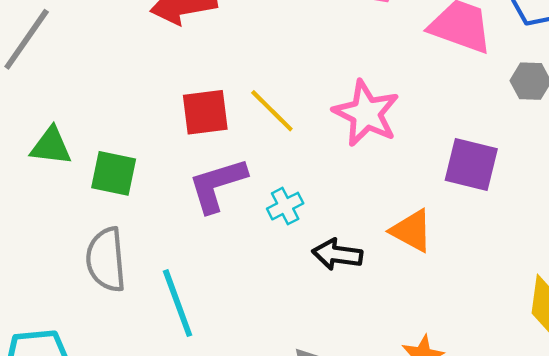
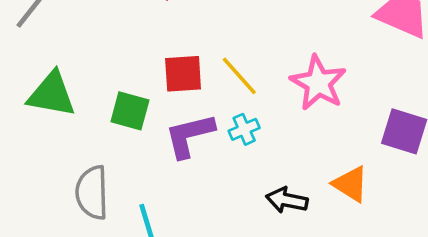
green triangle: (51, 146) -> (52, 94), size x1.4
green square: (114, 173) -> (130, 111), moved
cyan cross: (285, 206) -> (244, 129), moved

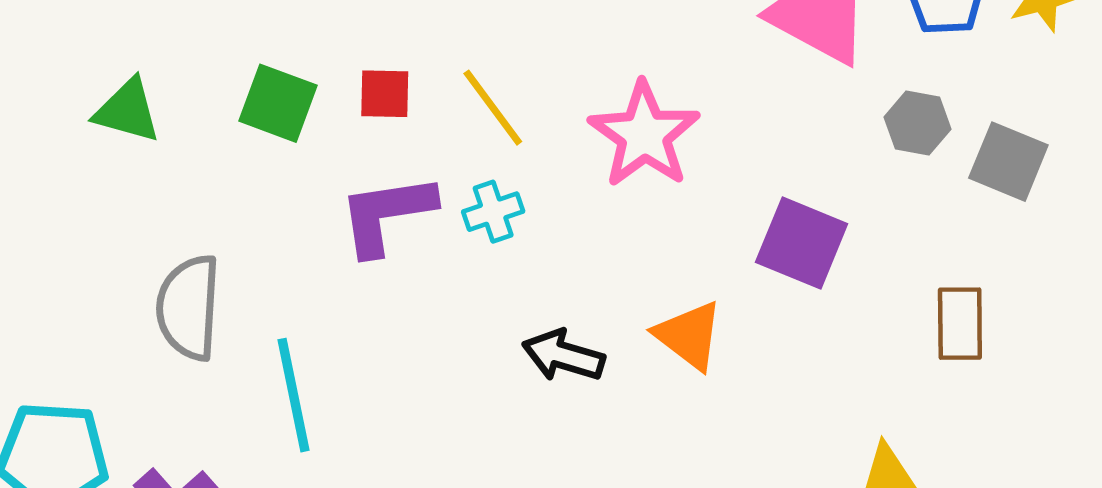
red square: (183, 74) -> (385, 94), size x0.7
green triangle: (52, 94) -> (127, 111), size x0.7
green square: (130, 111) -> (278, 103), moved

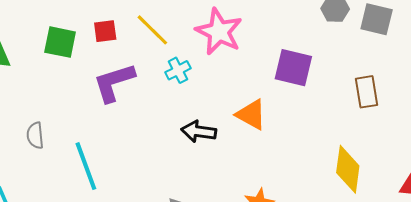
cyan cross: (493, 212) -> (178, 70), moved
gray semicircle: (189, 307) -> (35, 135), size x0.6

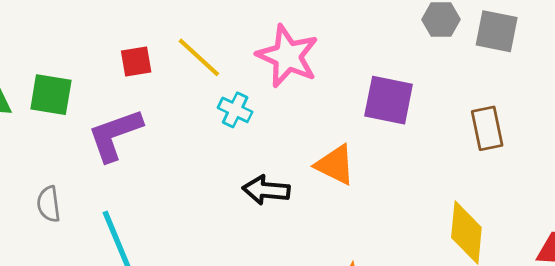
green square: (60, 42) -> (51, 95), moved
cyan cross: (178, 70) -> (235, 110), turned -35
purple L-shape: (114, 82) -> (115, 135), moved

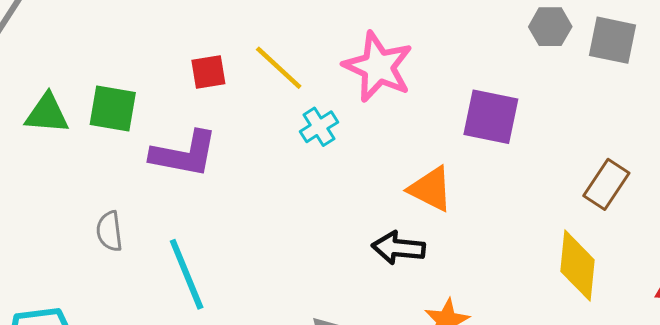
cyan cross: (235, 110) -> (319, 127), turned 32
brown rectangle: (487, 128) -> (606, 184), moved, turned 45
purple L-shape: (115, 135) -> (184, 154), turned -150
black arrow: (266, 190) -> (398, 248), moved

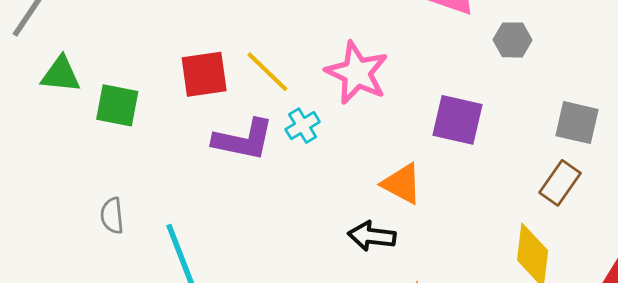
gray square: (613, 40) -> (577, 123), moved
red square: (208, 72) -> (204, 74), size x1.5
green triangle: (47, 114) -> (61, 75), moved
purple L-shape: (184, 154) -> (243, 140), moved

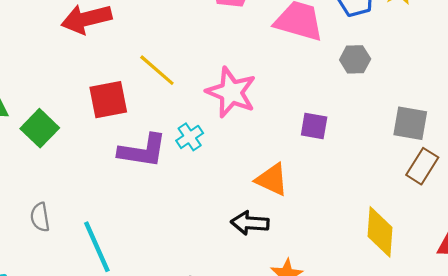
yellow line: (267, 72) -> (157, 70), moved
green square: (117, 105) -> (40, 128), turned 36
purple square: (457, 120) -> (314, 126), size x0.7
brown rectangle: (560, 183) -> (422, 166), moved

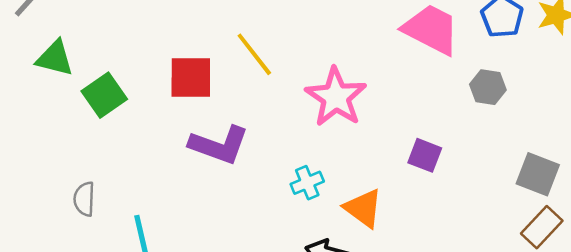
cyan cross: (190, 137) -> (307, 183), moved

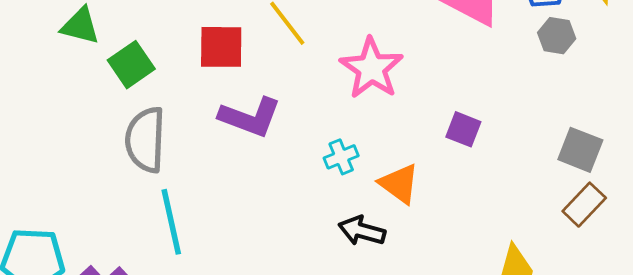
gray hexagon: (488, 87) -> (557, 36), moved
gray semicircle: (84, 199) -> (145, 140), moved, size x1.8

